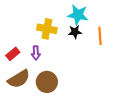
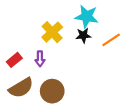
yellow cross: (47, 29) -> (52, 32), turned 36
orange line: (100, 36) -> (111, 40), turned 60

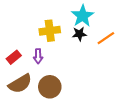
cyan star: (87, 17) -> (83, 16), turned 30
yellow cross: (52, 32) -> (50, 31), turned 36

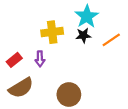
brown circle: (50, 87) -> (69, 95), moved

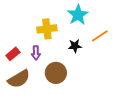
black star: (83, 35) -> (75, 46), moved
brown circle: (69, 95) -> (56, 73), moved

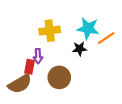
cyan star: (78, 15) -> (88, 28), moved, turned -30
red rectangle: (13, 54) -> (29, 67), moved, turned -40

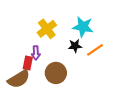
yellow cross: (50, 31) -> (47, 29), turned -30
orange line: (106, 38) -> (95, 50), moved

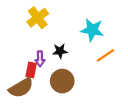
yellow cross: (47, 29) -> (38, 18), moved
black star: (75, 46) -> (60, 51), moved

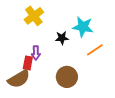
black star: (60, 51) -> (62, 38), moved
brown circle: (62, 81) -> (67, 77), moved

